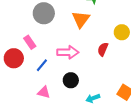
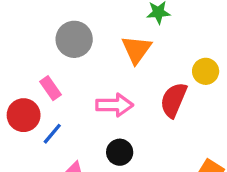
red semicircle: (103, 49) -> (174, 100), size x1.5
blue line: (42, 65) -> (52, 134), moved

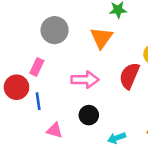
pink rectangle: (51, 88) -> (37, 67), turned 60
blue line: (52, 134) -> (38, 101), turned -48

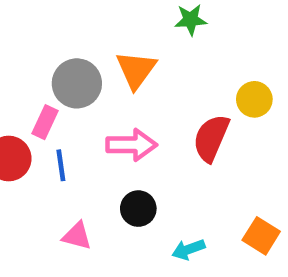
gray circle: (55, 30) -> (77, 83), moved
orange triangle: (101, 38) -> (136, 70), moved
blue line: (38, 101) -> (61, 165), moved

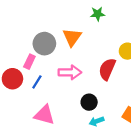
blue line: (61, 165) -> (37, 82), turned 40
black circle: (138, 209) -> (89, 102), moved
pink triangle: (77, 236) -> (44, 115), size x1.5

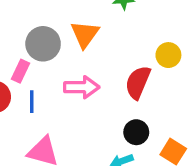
blue line: (37, 82) -> (32, 102), turned -32
black circle: (89, 102) -> (136, 132), moved

